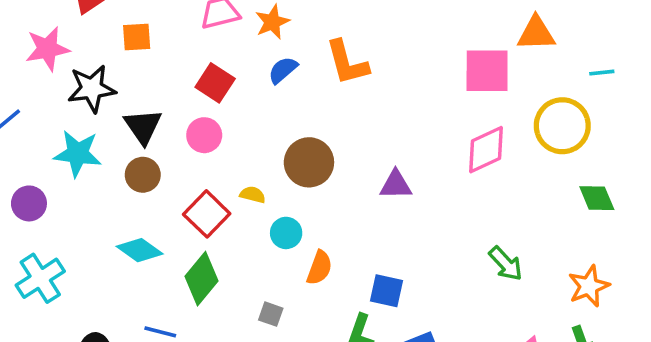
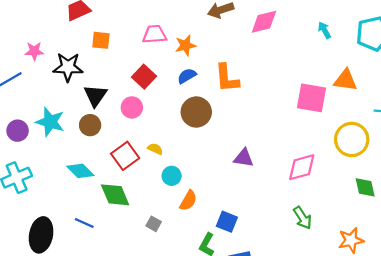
pink star: (47, 49) -> (34, 51), moved, size x0.7
pink diamond: (486, 150) -> (302, 167), moved
cyan star: (78, 154) -> (50, 122), moved
brown circle: (309, 162) -> (196, 112), moved
green diamond: (202, 279) -> (115, 195), turned -72

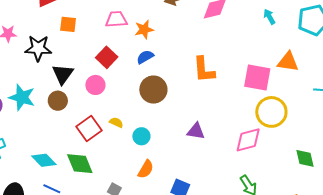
orange L-shape: (227, 78) -> (204, 70), moved
yellow circle: (352, 139) -> (271, 112), moved
cyan diamond: (80, 171) -> (44, 160), moved
cyan circle: (172, 176) -> (141, 136), moved

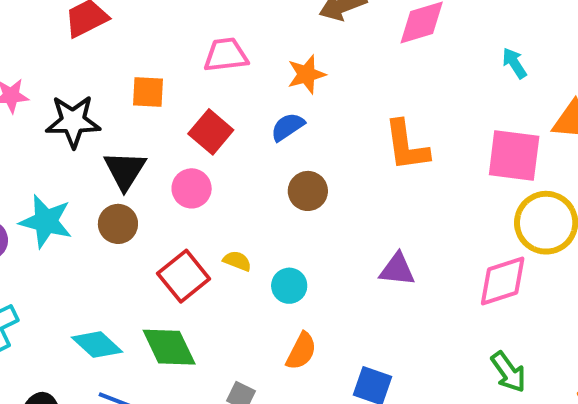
cyan arrow: (269, 17) -> (514, 63), moved
orange square: (68, 24) -> (148, 92), moved
orange star: (144, 29) -> (306, 74), moved
brown circle: (153, 90) -> (308, 191), size x0.7

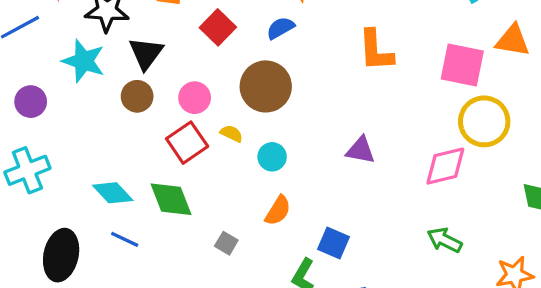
pink circle: (192, 188) -> (195, 98), moved
brown circle: (308, 191) -> (266, 86), moved, size x1.6
cyan star: (46, 221) -> (84, 61), moved
green arrow: (508, 372) -> (445, 240), turned 148

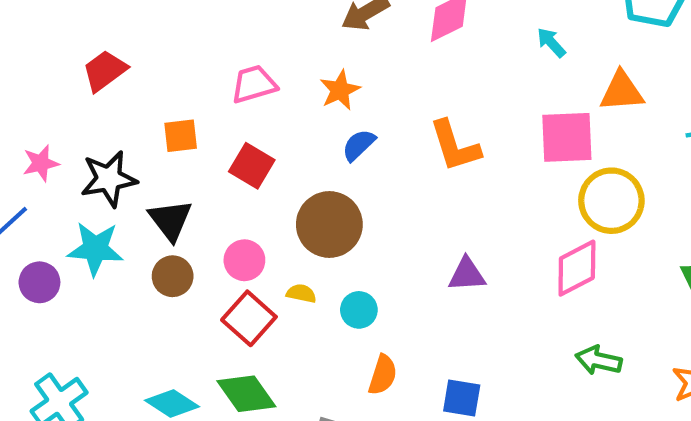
blue semicircle: (280, 28) -> (359, 145), moved
purple circle: (31, 102) -> (39, 282), moved

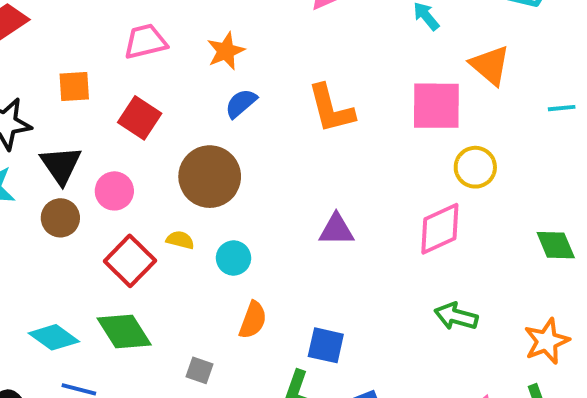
orange triangle: (622, 91) -> (490, 65), turned 42
yellow circle: (611, 201) -> (475, 167), size x0.7
pink circle: (244, 260) -> (114, 191), moved

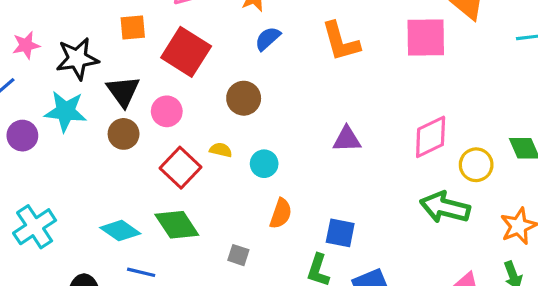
red square: (140, 118) -> (186, 52), size x1.4
yellow circle: (475, 167) -> (476, 165), moved
brown circle: (210, 177) -> (244, 98), size x0.7
green arrow: (456, 316) -> (445, 207), size x1.4

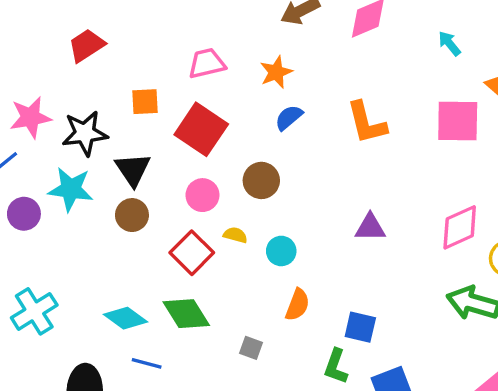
pink star: (26, 45) -> (30, 117), size x1.4
pink circle: (167, 111) -> (202, 195), moved

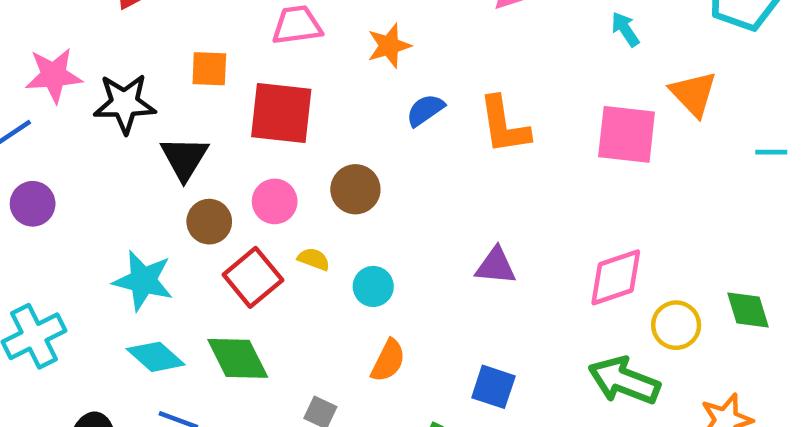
blue semicircle: (289, 117) -> (425, 110), moved
red square: (201, 129) -> (281, 113), turned -33
cyan star: (71, 189) -> (143, 281), moved
brown circle: (132, 215) -> (209, 222), moved
blue square: (360, 327) -> (493, 387), moved

